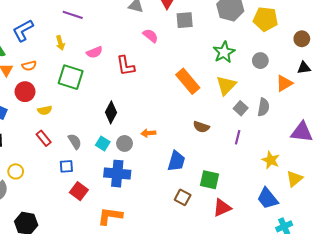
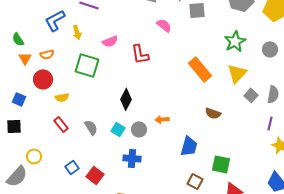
blue L-shape: (23, 30) -> (55, 20), moved
purple line: (238, 137) -> (270, 123), moved
blue square: (66, 166) -> (72, 167), moved, turned -32
blue cross: (117, 174) -> (132, 158), size x0.7

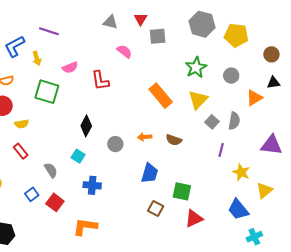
orange arrow: (162, 119) -> (145, 137), moved
purple line: (270, 123) -> (221, 150), moved
gray semicircle: (91, 127) -> (51, 170), moved
gray circle: (139, 129) -> (115, 144), moved

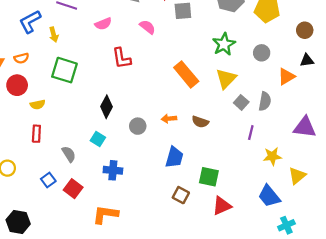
pink semicircle: (70, 67) -> (103, 24), moved
red rectangle: (21, 151) -> (36, 134), turned 42
yellow star: (241, 172) -> (272, 156), turned -30

